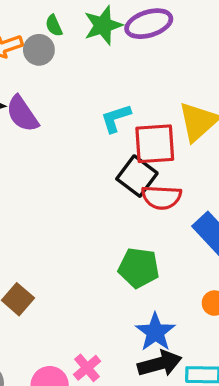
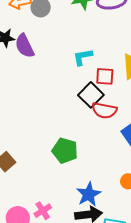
red square: (155, 144) -> (105, 76), size x0.7
green pentagon: (139, 268) -> (65, 151), moved

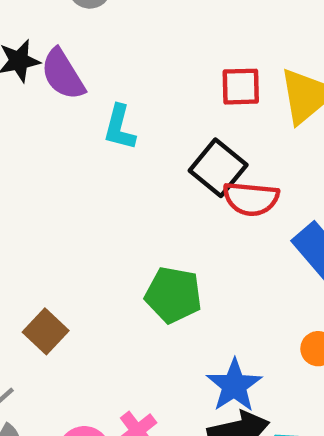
cyan L-shape: (83, 57) -> (120, 127), moved, turned -60
red square: (105, 76) -> (241, 87), moved

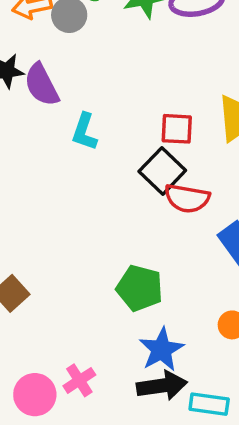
red square: (241, 87) -> (177, 129), moved
green pentagon: (173, 295) -> (140, 288), moved

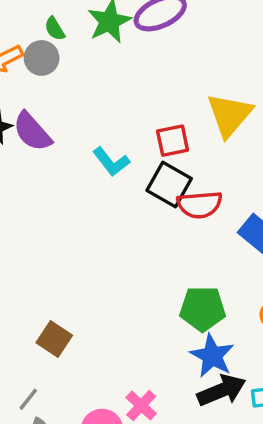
cyan L-shape: (84, 132) -> (111, 162), moved, turned -42
green pentagon: (140, 288) -> (203, 309), moved

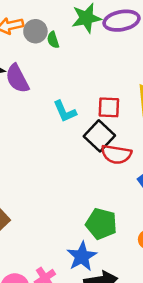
green semicircle: (55, 29) -> (53, 40), moved
blue star: (212, 356) -> (82, 256), moved

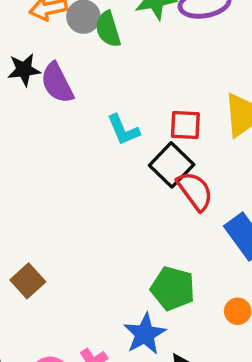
green semicircle: (53, 40) -> (108, 29), size x1.5
red semicircle: (116, 154) -> (195, 191), turned -136

